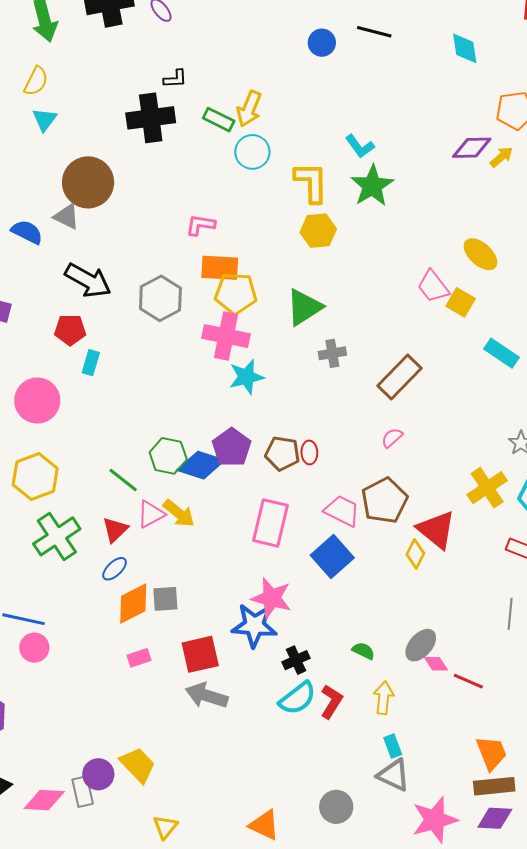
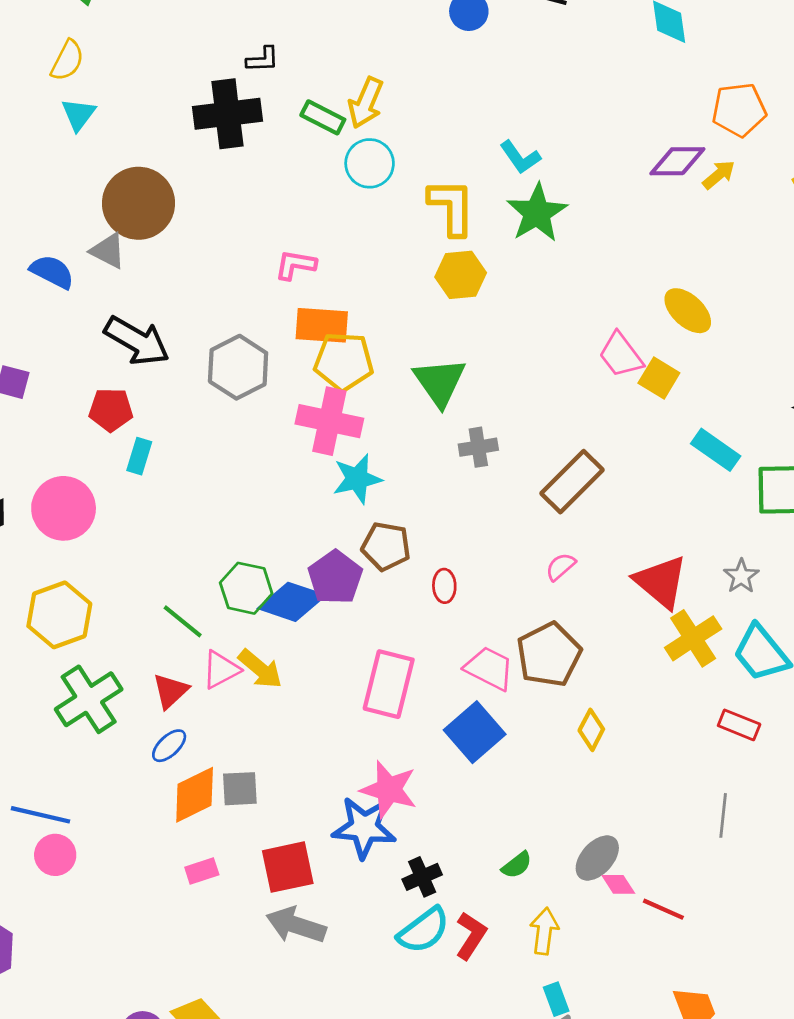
green triangle: (304, 307) -> (440, 382), turned -33
brown pentagon: (282, 453) -> (386, 546), moved
red triangle: (436, 530) -> (661, 582), moved
green semicircle: (363, 651) -> (517, 865), turned 115

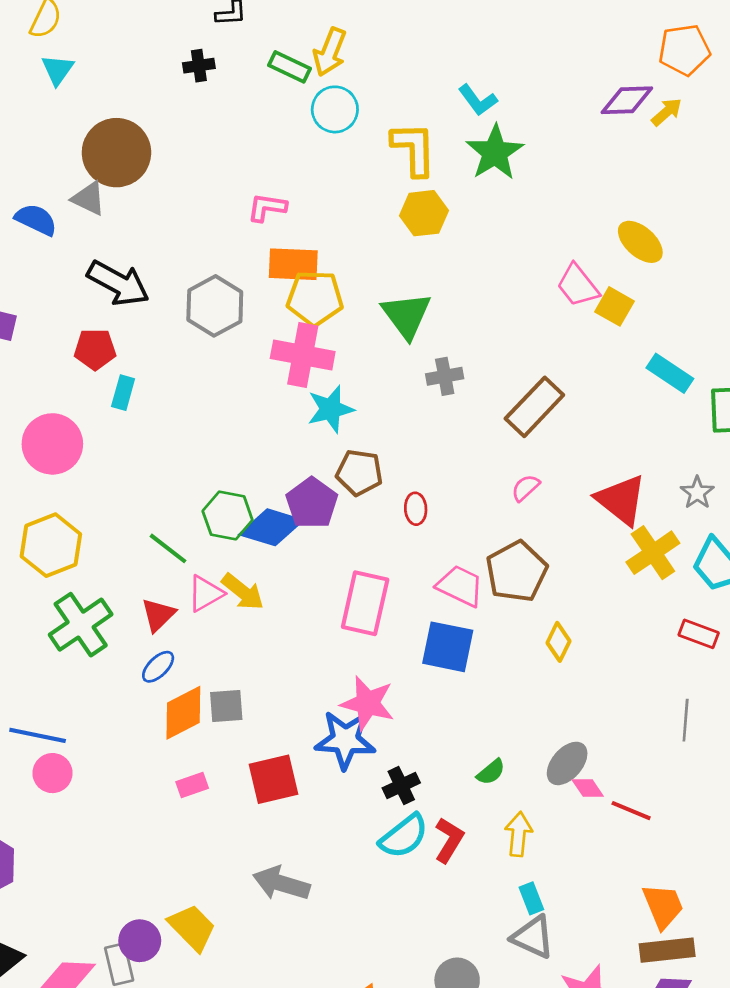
black cross: (227, 114) -> (199, 66), size x0.5
blue square: (475, 732) -> (448, 647), turned -36
gray arrow: (296, 925) -> (281, 883), moved

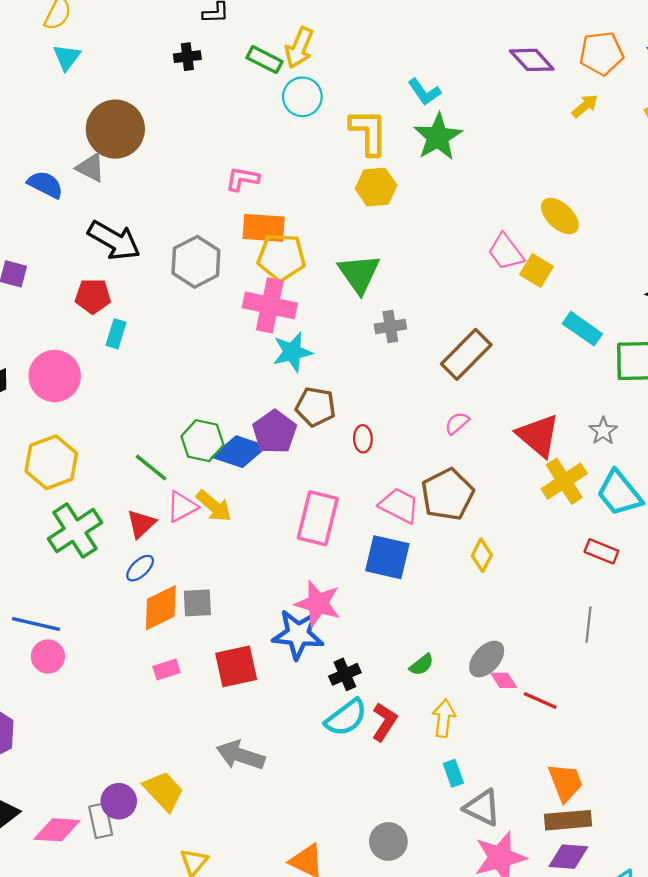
purple diamond: (627, 100) -> (532, 60), moved, turned 48
gray triangle: (533, 937) -> (482, 808), moved

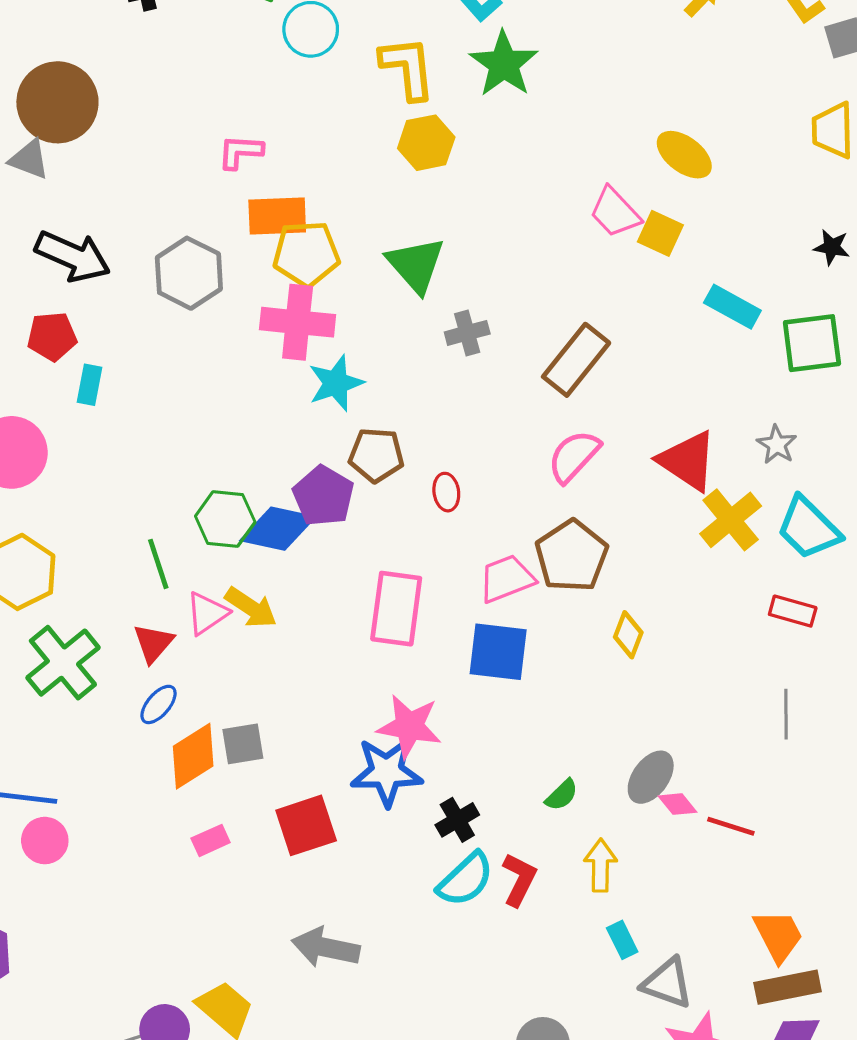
pink semicircle: (457, 423) -> (574, 456), size x1.6
green line: (151, 467) -> (158, 564), turned 39
pink trapezoid: (399, 505) -> (507, 579), turned -42

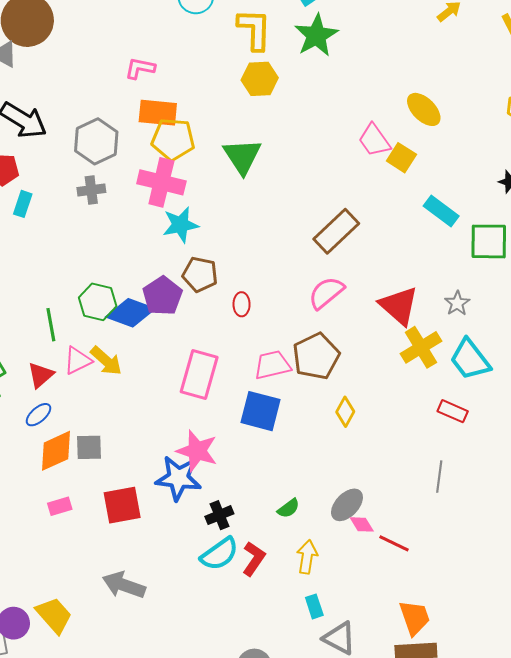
gray cross: (467, 333) -> (91, 190), moved

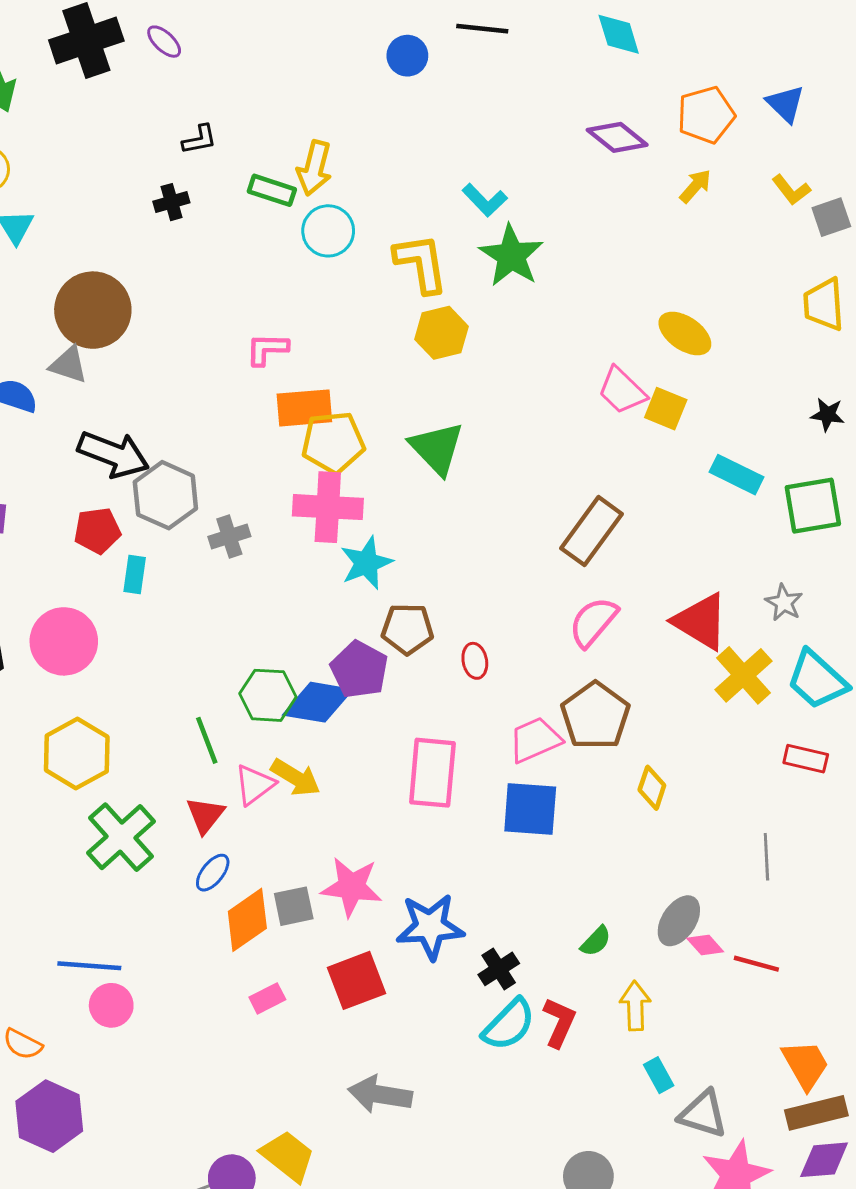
gray hexagon: (96, 141) -> (165, 495), moved
pink star: (197, 451) -> (351, 887), moved
gray line: (439, 477) -> (766, 857), moved

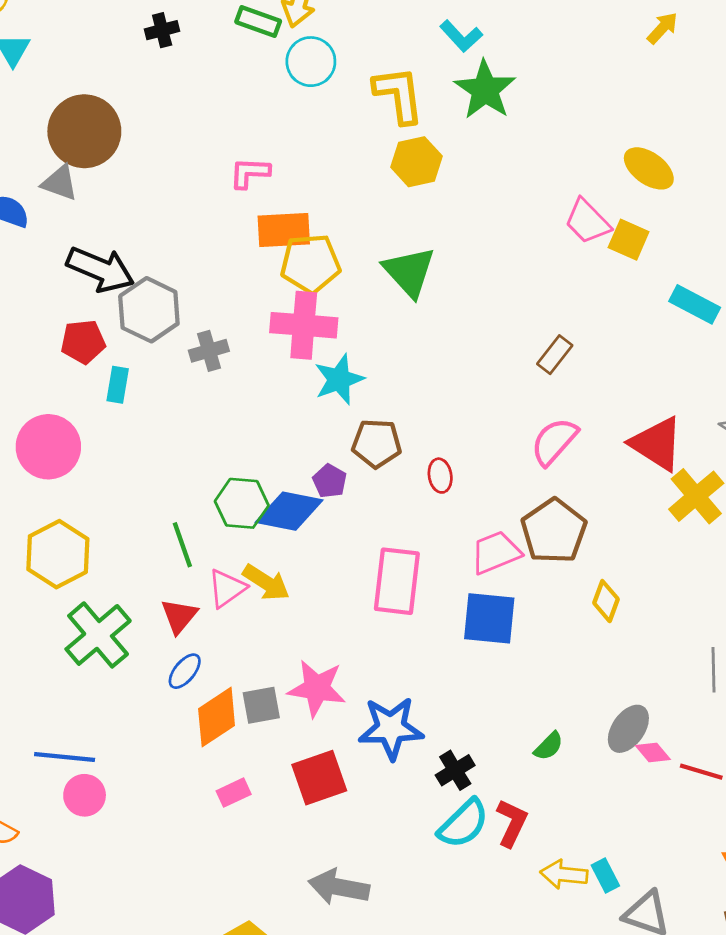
brown rectangle: (592, 531) -> (555, 355), size x0.6
purple pentagon: (359, 670) -> (330, 481), size x0.6
yellow arrow: (635, 1006) -> (564, 874), moved, turned -84

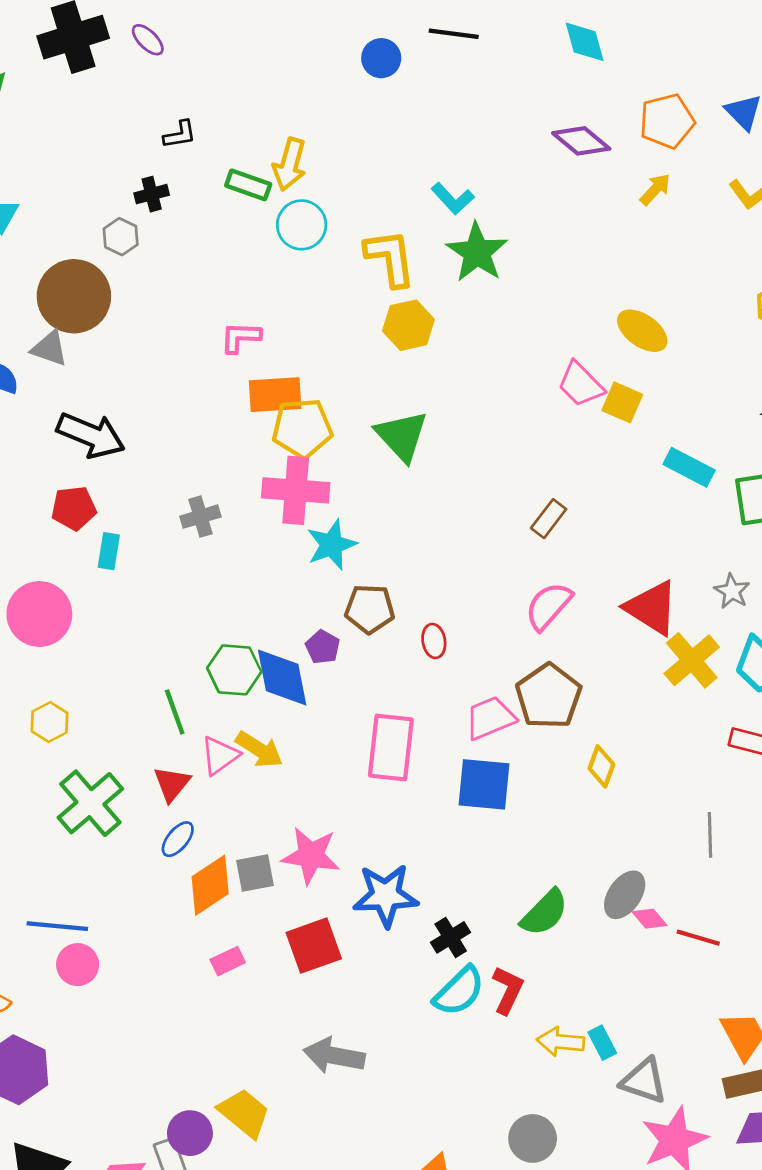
gray hexagon: (149, 310) -> (121, 237), moved, size x0.6
blue diamond: (289, 511) -> (282, 678), turned 68
yellow hexagon: (58, 554) -> (49, 722), size x0.6
green semicircle: (549, 746) -> (544, 913), size x1.6

